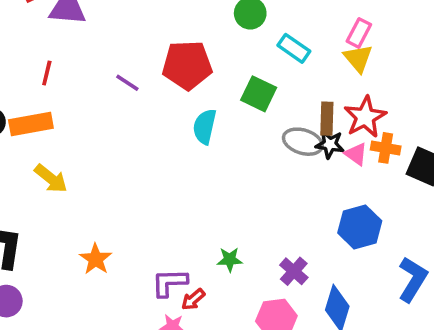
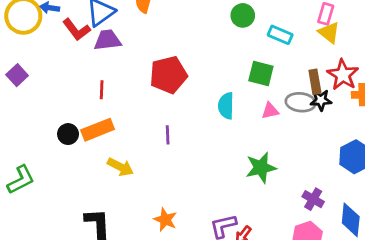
red pentagon: (187, 65) -> (168, 75), moved
purple line: (127, 83) -> (168, 135), moved, turned 66
pink triangle: (356, 154) -> (270, 111), moved, turned -36
green star: (230, 260) -> (261, 168), moved, size x1.6

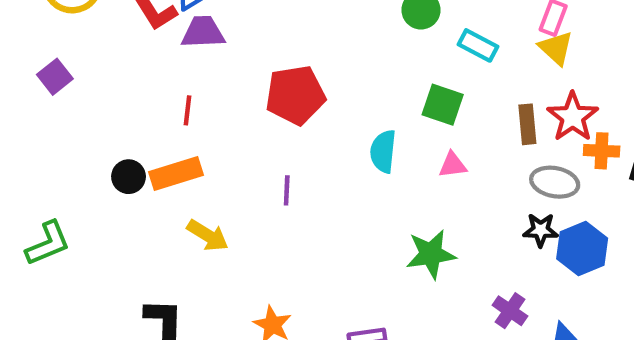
black star: (321, 100) -> (541, 230), moved
gray ellipse: (301, 102) -> (555, 182), moved

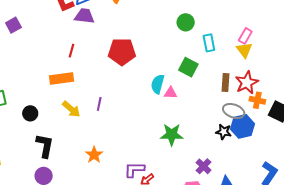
cyan rectangle: (478, 45) -> (209, 43), turned 42
pink triangle: (453, 165) -> (171, 93), moved
black circle: (129, 177) -> (30, 113), moved
purple line: (287, 190) -> (99, 104), moved
blue hexagon: (582, 249) -> (243, 126), moved

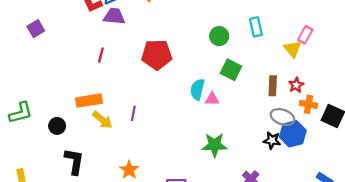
green circle: (186, 22) -> (219, 36), moved
pink rectangle: (245, 36) -> (305, 35), moved
cyan rectangle: (209, 43) -> (256, 27), moved
orange rectangle: (61, 78) -> (89, 101), moved
red star: (247, 83) -> (296, 85), size x0.6

